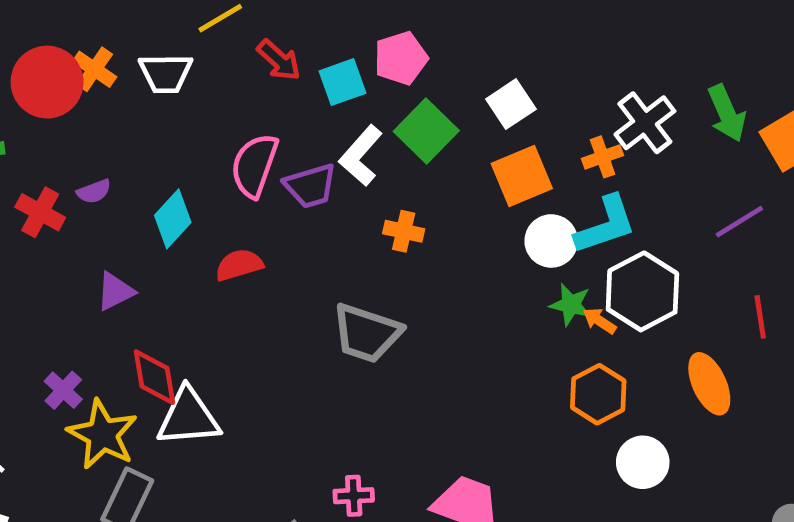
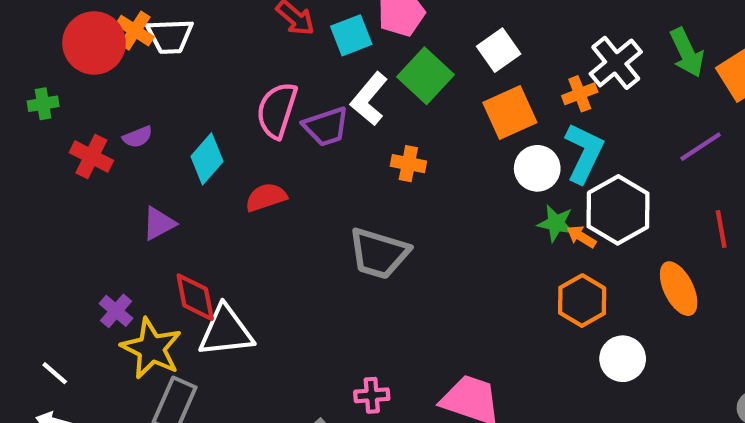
white trapezoid: (166, 73) -> (170, 36), moved
cyan L-shape: (606, 225) -> (584, 153), turned -44

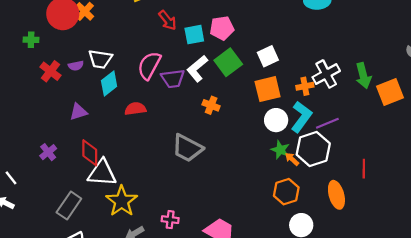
white trapezoid: (170, 36) -> (100, 59), moved
purple line: (701, 147) -> (327, 123), moved
yellow star: (151, 348) -> (122, 201), moved

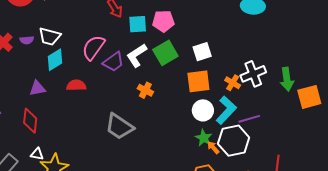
purple trapezoid: (173, 79) -> (113, 62), turned -35
orange cross: (305, 86) -> (233, 83), turned 35
purple triangle: (78, 112) -> (37, 88), moved
white triangle: (102, 173) -> (37, 154), moved, size x0.5

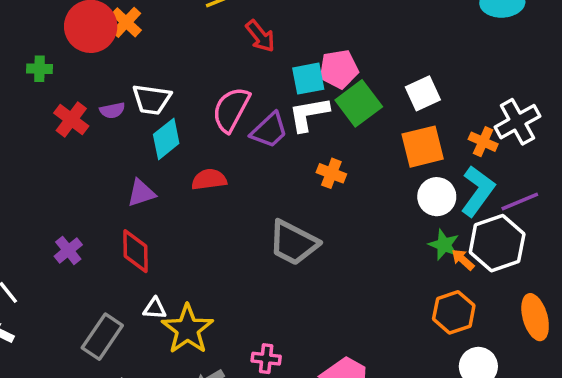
pink pentagon: (163, 21) -> (339, 69), moved
cyan square: (138, 24) -> (308, 79), moved
white L-shape: (137, 55) -> (309, 114), turned 30

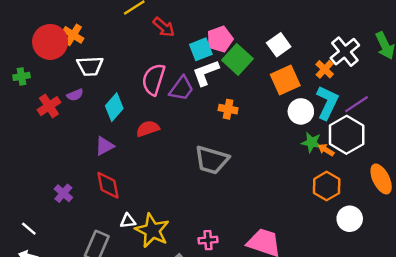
white trapezoid: (152, 99) -> (90, 66), moved
red cross: (71, 119) -> (49, 106), turned 30
orange cross: (483, 142) -> (325, 69), turned 30

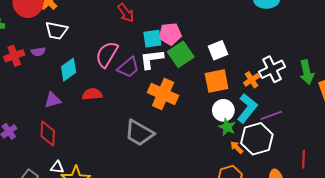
orange cross: (228, 109) -> (163, 94), size x1.8
green star: (312, 142) -> (227, 127), moved

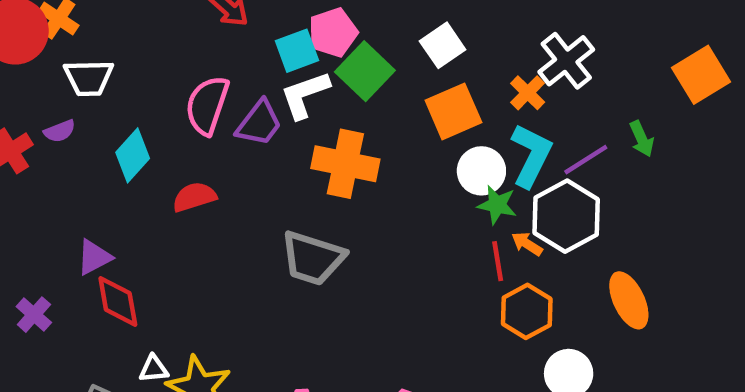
green arrow: (307, 72) -> (642, 139), moved, size x0.7
purple triangle: (53, 100) -> (94, 257), moved
red line: (303, 159) -> (498, 261), moved

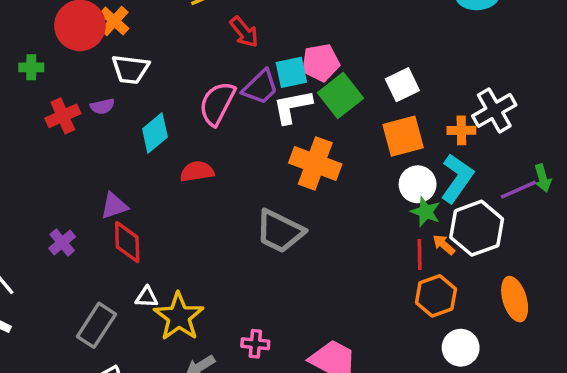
orange cross: (528, 93) -> (461, 130), turned 36
purple trapezoid: (259, 123) -> (260, 87), moved
purple line: (586, 160) -> (518, 190), moved

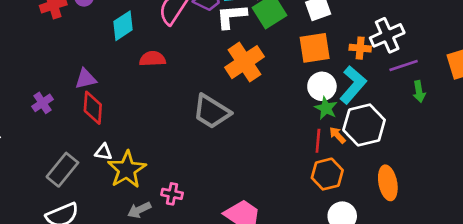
orange cross: (315, 163) -> (245, 62), turned 30
purple line: (518, 190) -> (404, 66), moved
pink cross: (255, 344) -> (172, 194), moved

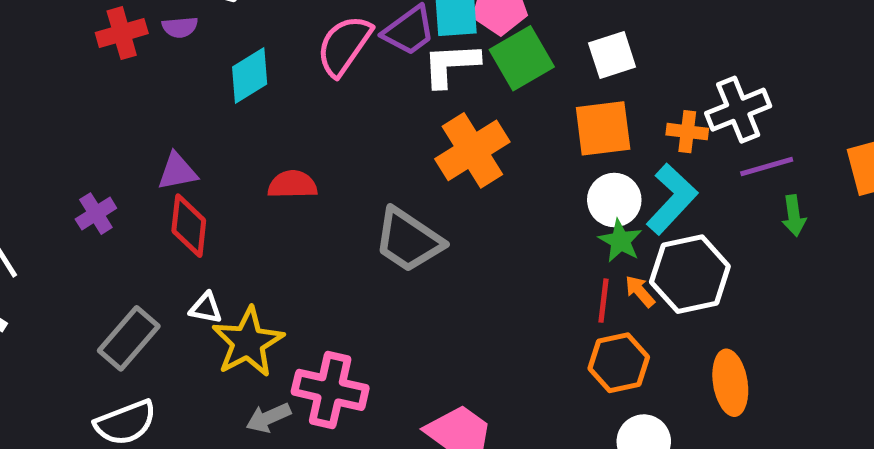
red semicircle: (152, 59) -> (292, 185), moved
pink cross: (172, 194) -> (330, 390), size x1.8

